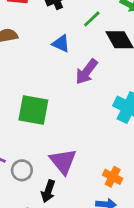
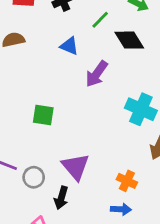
green square: (33, 110) -> (43, 115), size x0.7

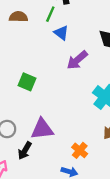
green line: (100, 20) -> (50, 14), moved, turned -35
purple triangle: (76, 167) -> (42, 129), turned 50

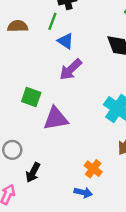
purple arrow: (77, 60) -> (71, 69), moved
purple triangle: (42, 129) -> (56, 119), moved

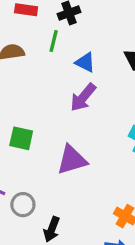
blue triangle: (66, 41) -> (85, 62), moved
green square: (31, 97) -> (21, 138), moved

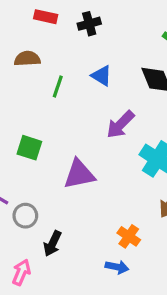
green line: (54, 41) -> (58, 86), moved
purple arrow: (83, 97) -> (120, 125), moved

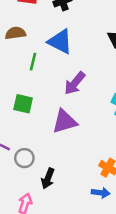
blue triangle: (102, 76) -> (60, 42), moved, size x1.5
green line: (58, 86) -> (33, 62), moved
purple arrow: (120, 125) -> (75, 83), moved

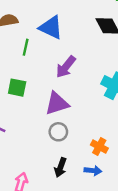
gray circle: (24, 158) -> (58, 132), moved
black arrow: (48, 178) -> (60, 167), moved

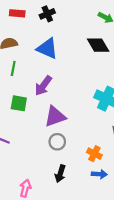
green line: (26, 47) -> (13, 68), moved
purple arrow: (66, 67) -> (43, 86), moved
blue arrow: (93, 171) -> (99, 174), moved

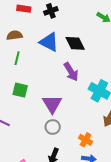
black diamond: (98, 45) -> (75, 43), moved
purple arrow: (43, 86) -> (71, 72), moved, turned -72
purple triangle: (55, 116) -> (52, 104), turned -45

